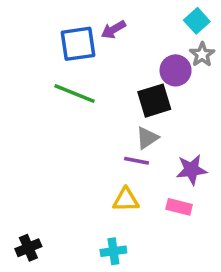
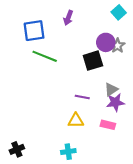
purple arrow: (113, 30) -> (68, 18), turned -40
blue square: (78, 44) -> (34, 31), moved
gray star: (202, 54) -> (118, 46), moved
gray triangle: (147, 138) -> (111, 89), moved

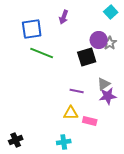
pink rectangle: (108, 125) -> (90, 121), moved

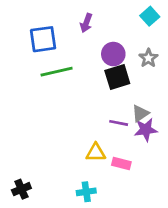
purple circle: (99, 40) -> (113, 54), moved
green line: (42, 53) -> (57, 72), turned -35
purple line: (77, 91) -> (119, 123), moved

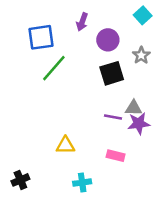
purple circle: (113, 54) -> (108, 40), moved
green line: (57, 72) -> (54, 68), turned -36
gray triangle: (140, 113) -> (134, 108), turned 36
yellow triangle: (96, 153) -> (65, 145), moved

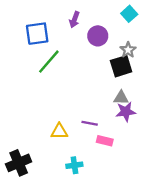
black square: (112, 73) -> (121, 66), moved
purple line: (113, 117) -> (90, 123), moved
black cross: (20, 180) -> (19, 163), size x1.5

